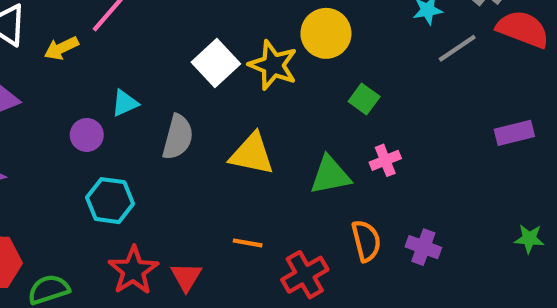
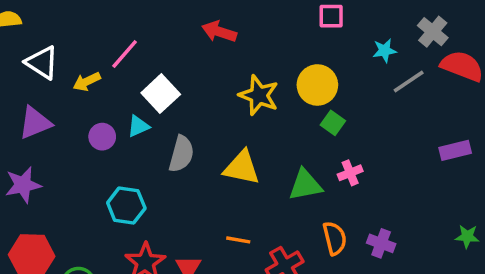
yellow circle: (326, 33) -> (317, 85), moved
white square: (216, 63) -> (161, 94), moved
purple circle: (87, 135) -> (102, 137), moved

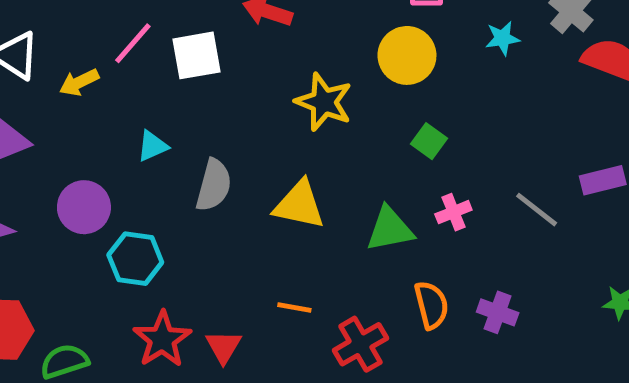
gray line: (409, 82) -> (537, 210), moved, turned 72
yellow circle: (317, 85) -> (407, 55), moved
white square: (161, 94) -> (197, 55), moved, turned 33
purple circle: (102, 137) -> (84, 207), moved, size x1.4

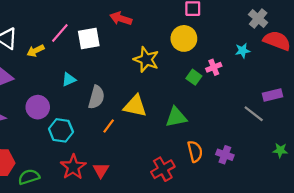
cyan star: (502, 38) -> (243, 51), moved
gray line: (537, 210) -> (254, 114), moved
pink cross: (453, 212) -> (214, 67), moved
orange line: (294, 307) -> (109, 126), moved, turned -64

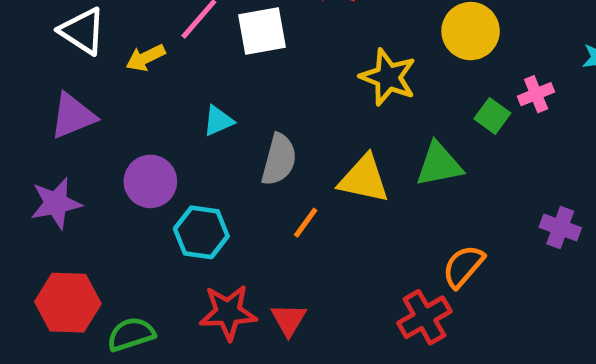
green triangle: (176, 117) -> (439, 164), moved
orange semicircle: (195, 151) -> (463, 266), moved, turned -125
purple cross: (225, 155) -> (560, 228), moved
red star: (73, 167) -> (228, 312), turned 30

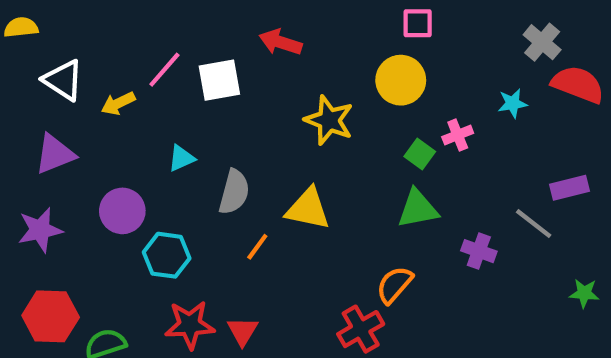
green triangle: (439, 164) -> (418, 209), moved

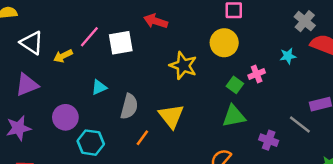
yellow triangle: (308, 209) -> (171, 116), turned 40

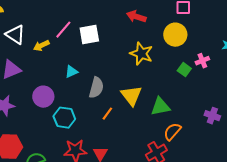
red arrow: (156, 21) -> (136, 17), moved
green triangle: (234, 116) -> (160, 107), moved

